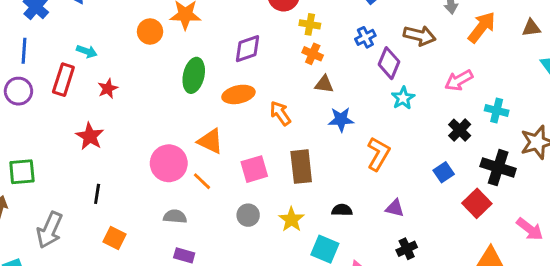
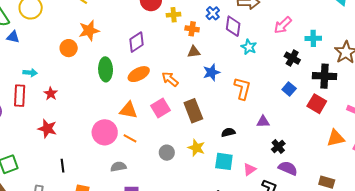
orange cross: (313, 54) -> (192, 29), moved
pink square: (254, 169) -> (160, 108), moved

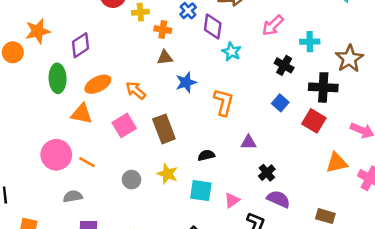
purple diamond: (136, 42) -> (80, 45), moved
orange triangle: (128, 110) -> (82, 114), moved

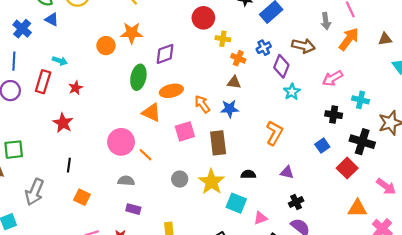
black cross: (284, 65) -> (334, 115), turned -35
blue star: (186, 82) -> (230, 109), moved
yellow star: (167, 174) -> (211, 182), size x1.4

